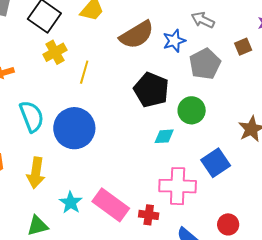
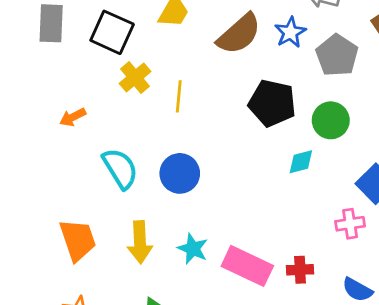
blue circle: (74, 128) -> (180, 173), size x0.7
pink cross: (178, 186) -> (350, 224), moved, size x0.6
cyan star: (71, 203) -> (193, 249), moved

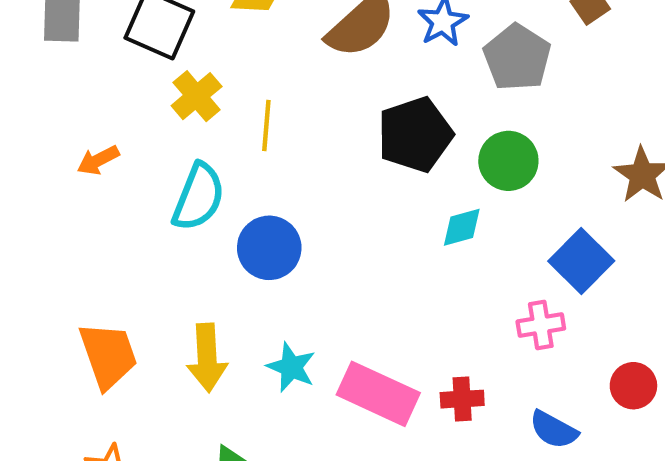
black pentagon: (272, 103) -> (415, 135), turned -30
cyan semicircle: (120, 168) -> (198, 197), moved, turned 54

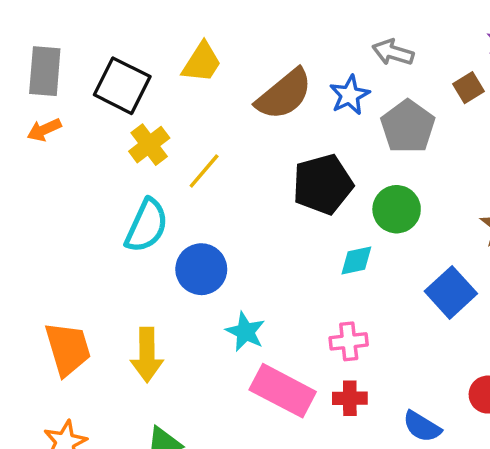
yellow line: (266, 126) -> (204, 171), turned 33
orange arrow: (98, 160) -> (44, 130), moved
pink cross: (541, 325) -> (349, 341), moved
cyan star: (291, 367) -> (245, 332), moved

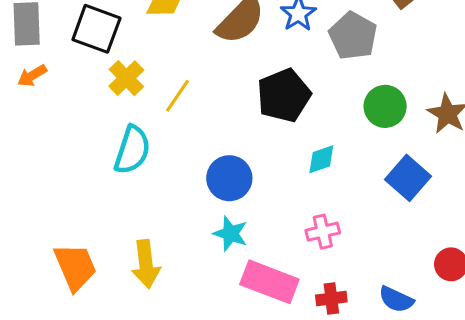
green circle: (397, 209) -> (385, 106), moved
blue circle: (201, 269) -> (229, 178), moved
red cross: (350, 398) -> (331, 298), moved

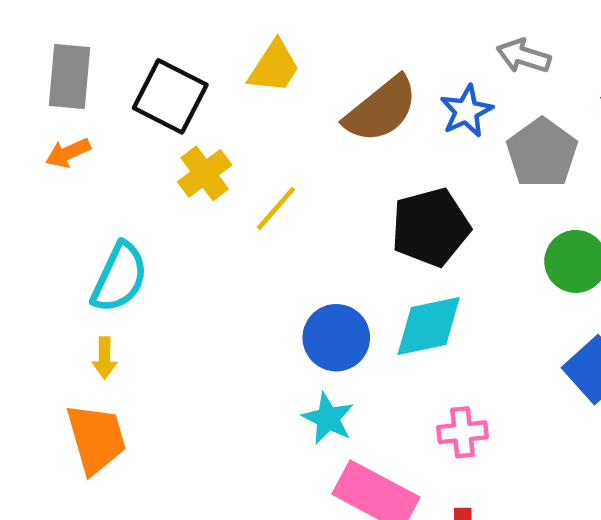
cyan semicircle: (132, 150) -> (120, 277), moved
cyan diamond: (321, 159) -> (429, 326), moved, size x1.6
yellow arrow: (146, 264) -> (105, 358), moved, size x0.6

